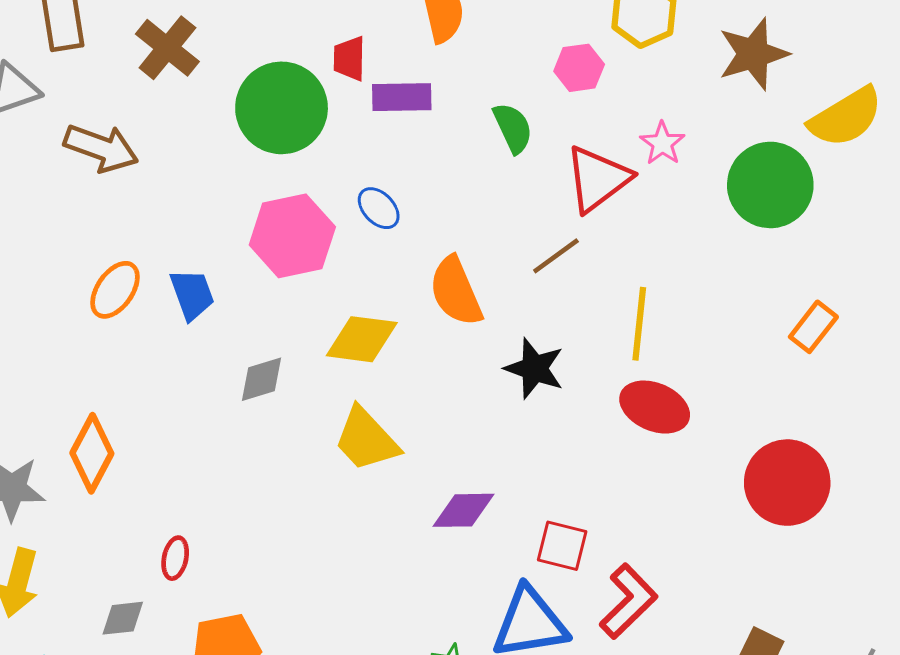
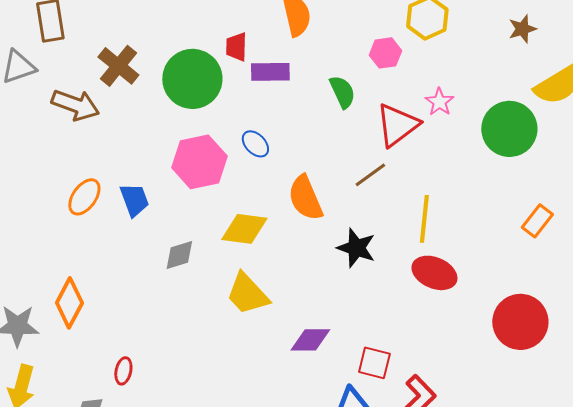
brown cross: (167, 48) -> (118, 66), moved
brown star: (753, 54) -> (522, 29), moved, size x0.6

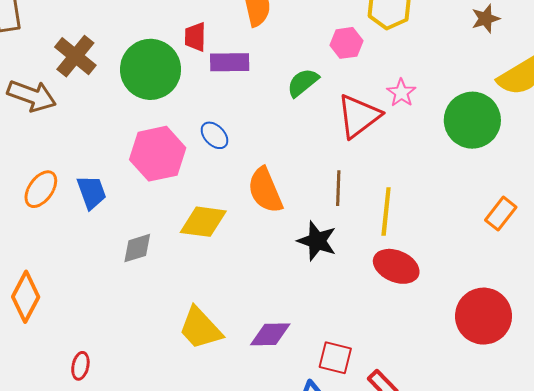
green semicircle: (342, 92) -> (303, 83), turned -104
brown line: (370, 175) -> (338, 188), moved, turned -52
yellow trapezoid: (247, 294) -> (200, 328), moved

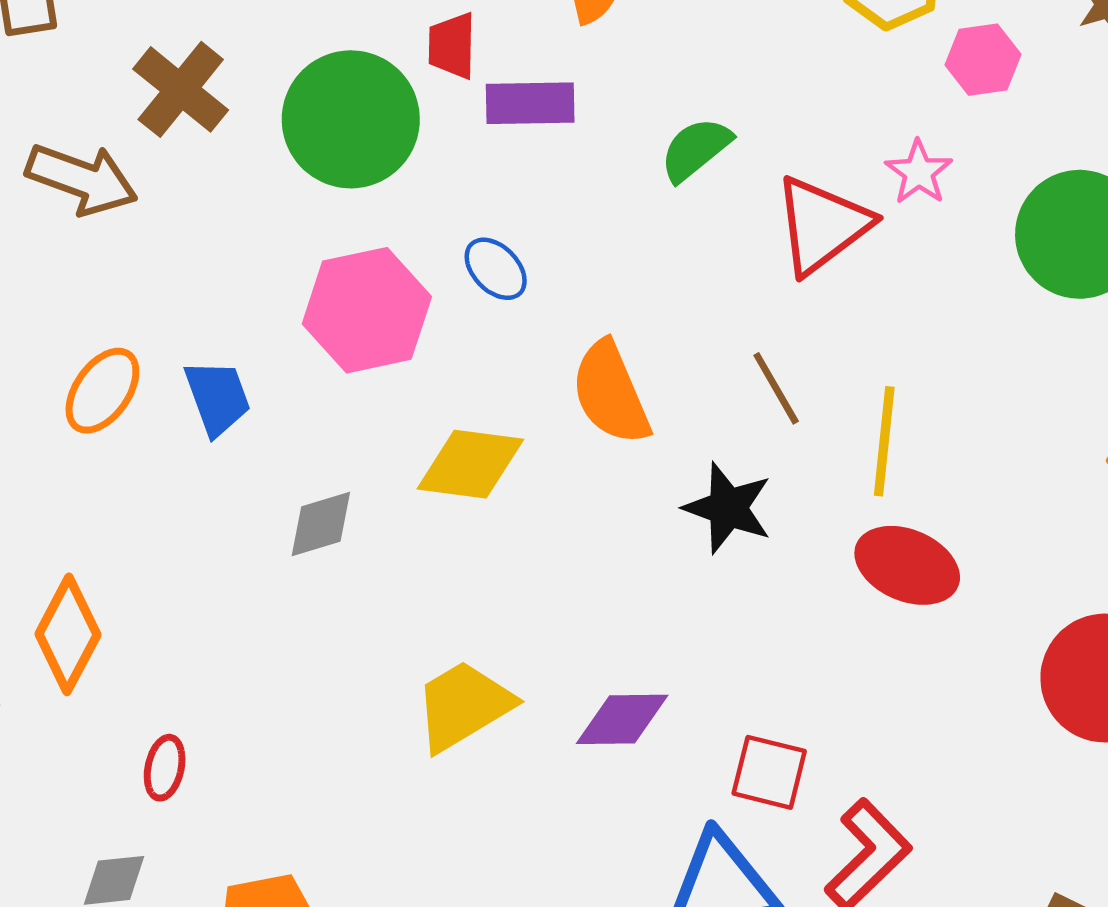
pink hexagon: (346, 43) -> (983, 60), moved
brown line: (338, 188) -> (776, 388), turned -32
yellow trapezoid: (200, 328) -> (463, 706), turned 102
red ellipse: (80, 366) -> (165, 768), moved

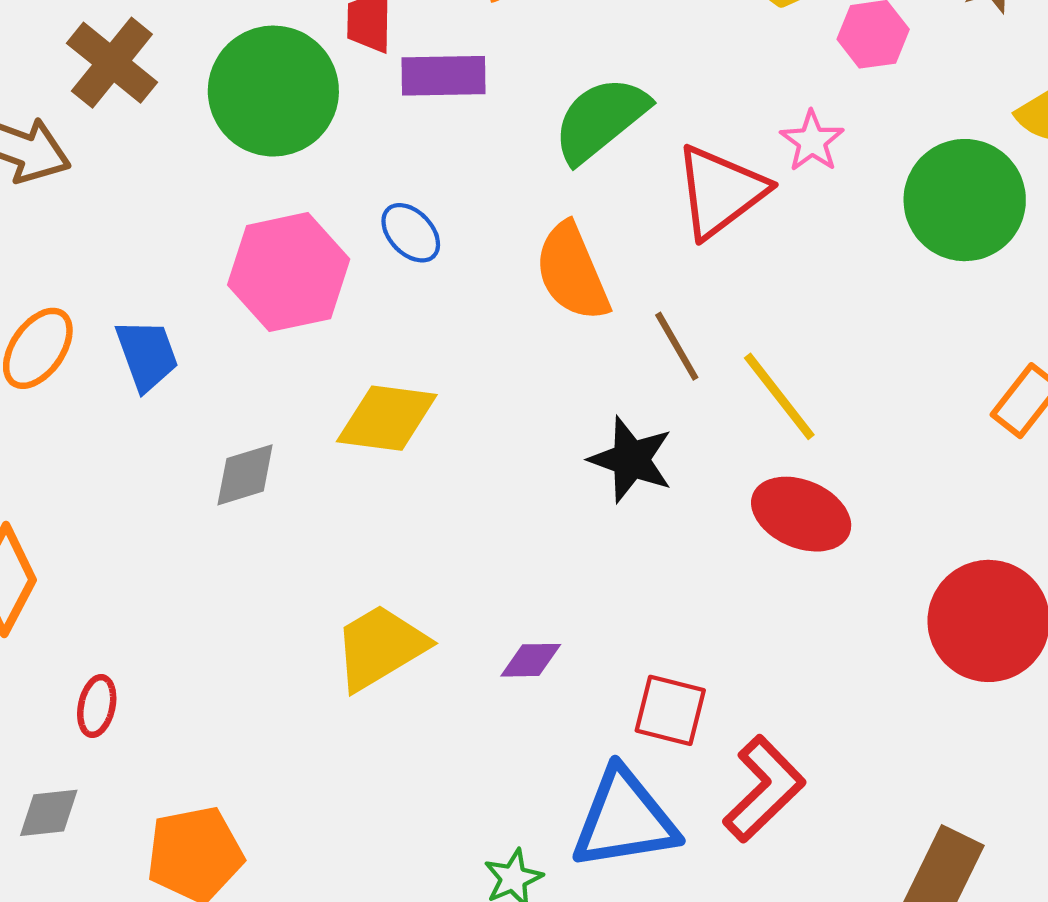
green semicircle: (696, 149) -> (600, 119), size x1.4
orange semicircle: (611, 393) -> (572, 272), moved
yellow line: (884, 441) -> (779, 396), turned -44
purple diamond: (622, 719) -> (531, 660), size x0.7

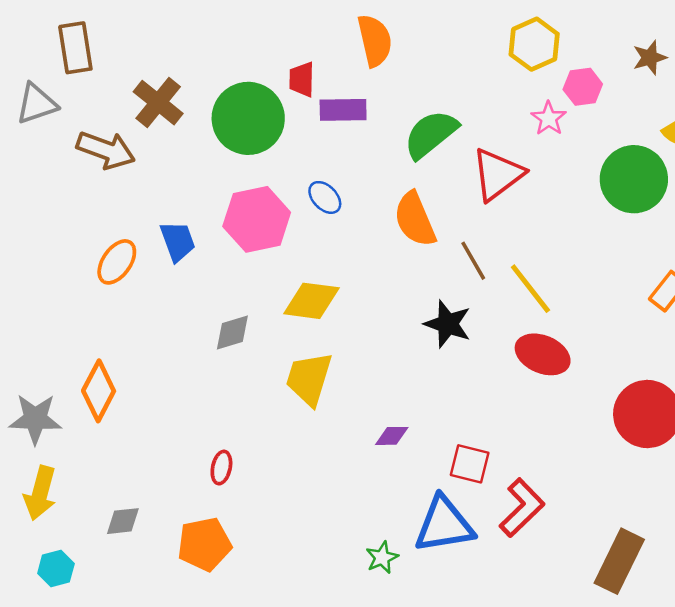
pink star: (812, 141) -> (549, 118), moved
blue trapezoid: (147, 355) -> (178, 241), moved
yellow trapezoid: (380, 647) -> (309, 379), moved, turned -42
red ellipse: (97, 706) -> (221, 468), moved

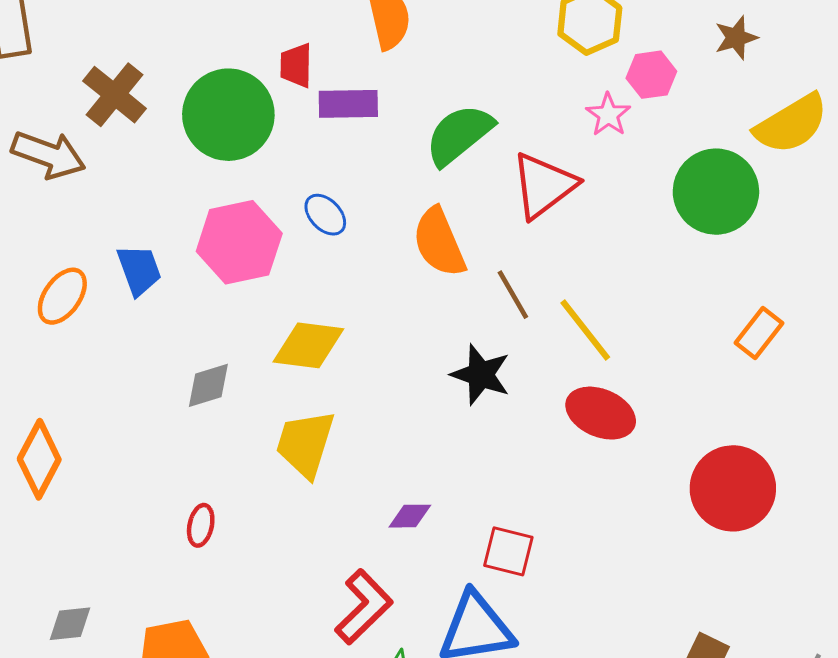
red ellipse: (221, 468) -> (201, 525), moved
red L-shape: (522, 508) -> (364, 607), moved

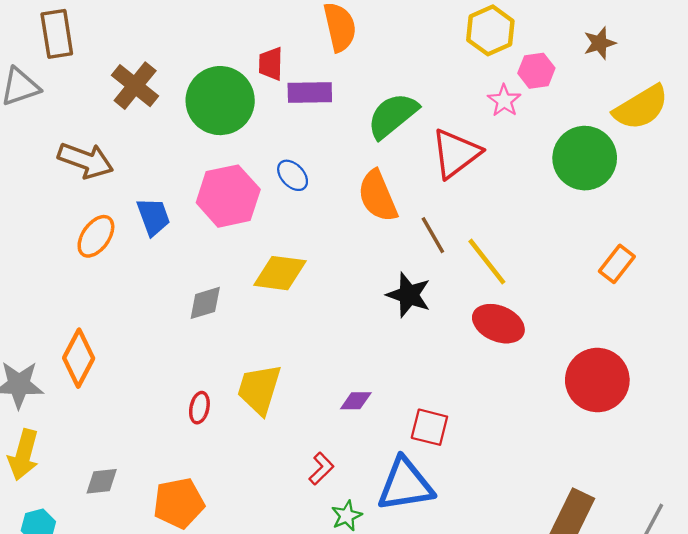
brown arrow: (48, 155) -> (86, 160), moved
yellow trapezoid: (305, 444) -> (259, 389), moved
red L-shape: (364, 607) -> (321, 469), size x0.6

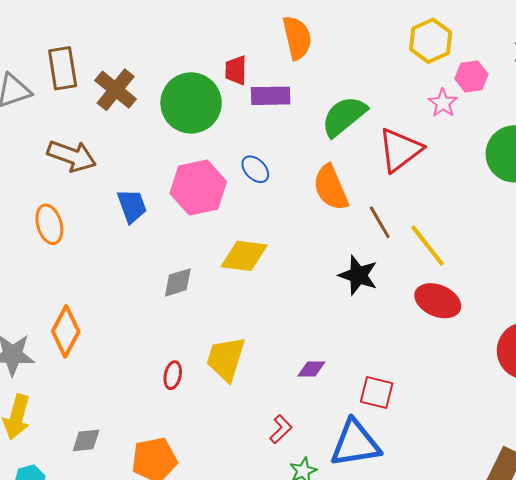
brown rectangle: (57, 34) -> (63, 68), moved
orange ellipse: (96, 236) -> (49, 224), moved, turned -51

